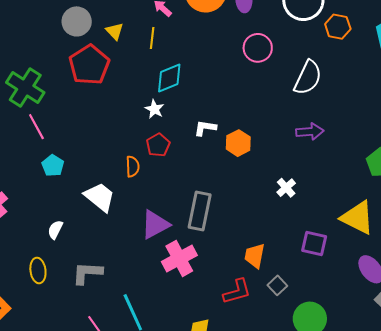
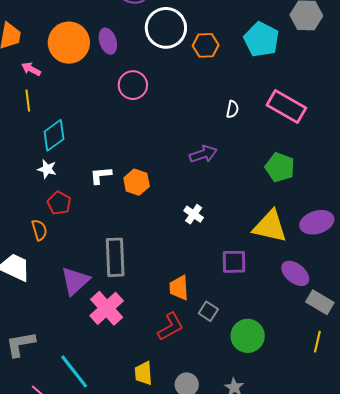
white semicircle: (308, 78) -> (232, 109), moved, size x0.5

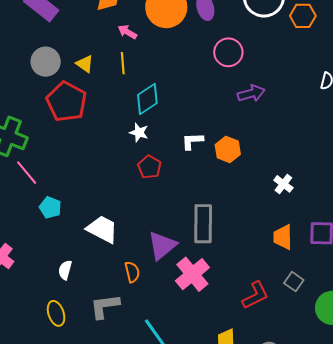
purple arrow: (203, 154) -> (251, 93), moved
orange semicircle: (39, 230) -> (132, 272), moved
orange trapezoid: (179, 288) -> (283, 237), moved

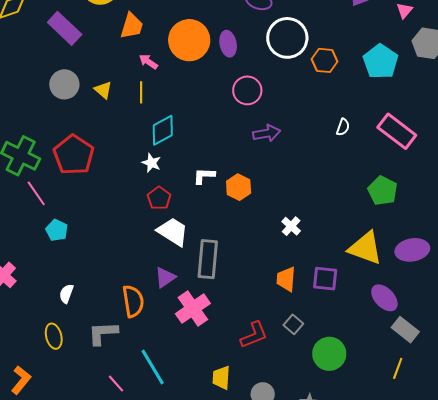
red pentagon: (66, 102) -> (74, 155), moved
white trapezoid: (102, 229) -> (173, 232), moved
purple triangle: (162, 246) -> (165, 277), size x0.7
orange semicircle: (132, 272) -> (133, 301), size x1.5

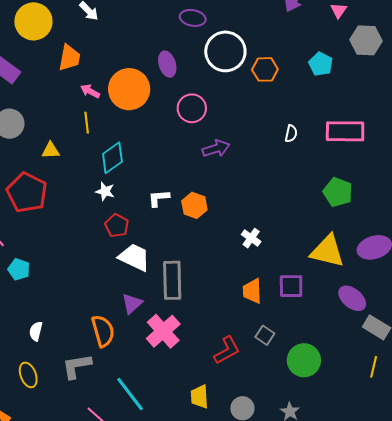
orange circle: (189, 40) -> (129, 89), moved
cyan pentagon: (381, 62) -> (321, 64), size x0.7
yellow triangle: (103, 90) -> (51, 150), moved, turned -36
pink rectangle: (397, 131) -> (345, 131), turned -30

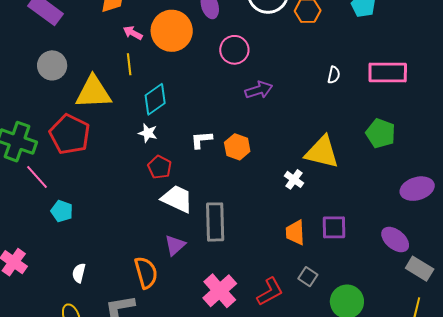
yellow triangle: (51, 150) -> (93, 92), size x2.0
yellow triangle: (327, 251) -> (322, 152), moved
pink cross: (163, 331) -> (220, 291), moved

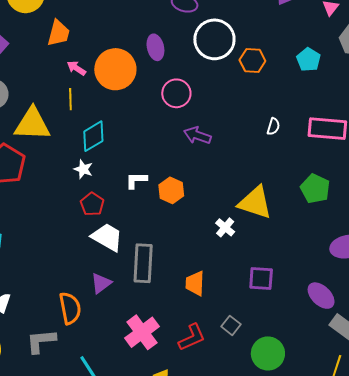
purple arrow: (259, 90) -> (197, 135), turned -148
orange trapezoid: (295, 232) -> (195, 283), moved

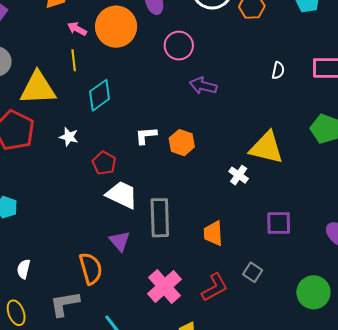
white star: (83, 169) -> (69, 137), moved
purple triangle: (101, 283) -> (120, 241), turned -30
green circle: (268, 353) -> (313, 292), moved

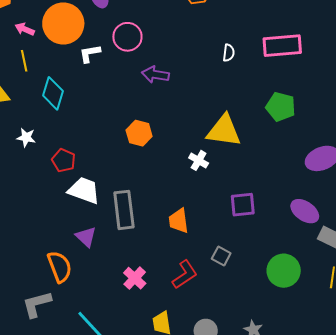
cyan diamond: (100, 95) -> (53, 93), turned -32
white L-shape: (146, 136) -> (90, 53), moved
pink cross: (164, 287) -> (135, 278), size x0.7

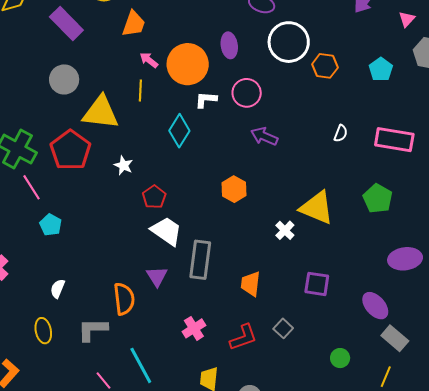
cyan diamond: (53, 93) -> (179, 131), moved
green circle: (284, 271) -> (340, 358), size x0.6

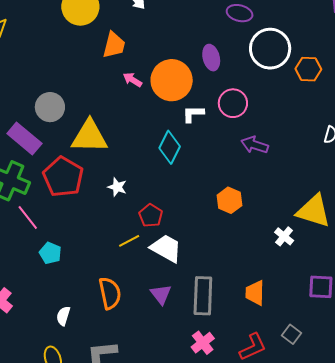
purple rectangle: (66, 24) -> (24, 138), moved
yellow line: (140, 91) -> (129, 241), moved, turned 65
gray rectangle: (200, 260) -> (203, 296), moved
orange semicircle: (124, 299) -> (110, 293), moved

